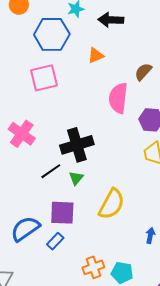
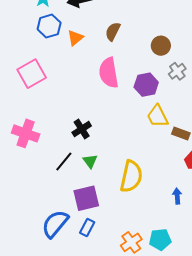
blue hexagon: (52, 34) -> (49, 26), moved, size x0.7
brown semicircle: (143, 72) -> (113, 31), moved
black cross: (77, 145) -> (82, 129), size x0.6

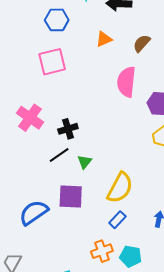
blue hexagon: (49, 26) -> (57, 20), moved
black cross: (82, 129) -> (68, 129), moved
blue rectangle: (87, 228) -> (117, 220), moved

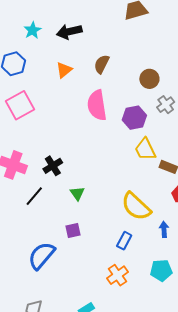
black line: (59, 155) -> (34, 196), moved
yellow semicircle: (120, 188) -> (136, 206), moved, turned 120
purple square: (71, 197) -> (73, 230), size x0.6
cyan pentagon: (131, 256) -> (161, 270), moved

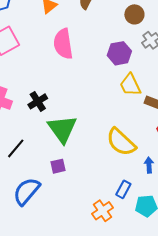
pink semicircle: (97, 105) -> (63, 44), moved
green triangle: (77, 193) -> (62, 129), size x2.0
black line: (34, 196) -> (16, 148), moved
blue rectangle: (124, 241) -> (123, 189), moved

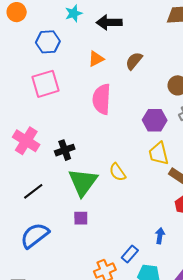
yellow semicircle: (121, 142) -> (118, 172), moved, size x0.6
purple square: (58, 166) -> (81, 218), moved

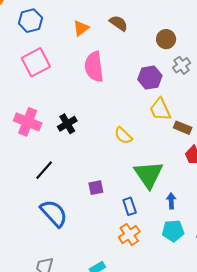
brown semicircle: (134, 61) -> (119, 23), turned 96
green triangle: (83, 182) -> (149, 175), moved
blue semicircle: (35, 235) -> (54, 213), turned 96
blue arrow: (160, 236) -> (171, 201), moved
blue rectangle: (130, 254) -> (130, 206), moved, turned -48

